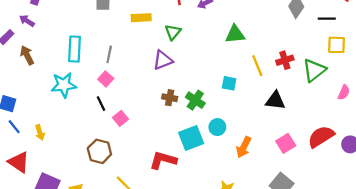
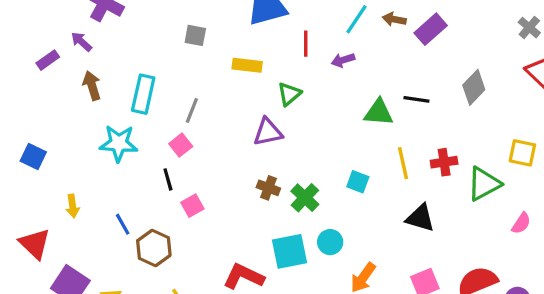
black line: (327, 19) -> (416, 99), moved
brown arrow: (27, 55) -> (92, 86), moved
blue line: (14, 127) -> (123, 224), moved

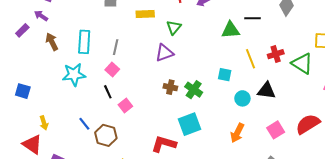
green triangle: (484, 184) -> (302, 63), turned -50
yellow arrow: (73, 206) -> (44, 123), moved
cyan circle: (330, 242) -> (242, 98), moved

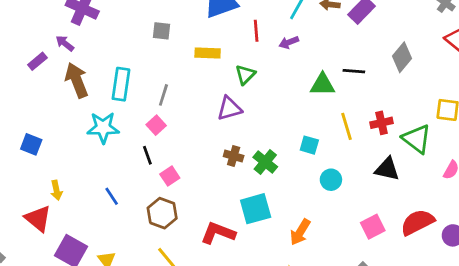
brown arrow: (52, 42) -> (77, 80), size x1.4
black triangle: (267, 91) -> (387, 169), moved
orange arrow: (237, 133) -> (300, 232), moved
brown hexagon: (106, 135) -> (162, 213), moved

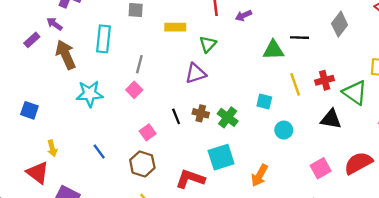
cyan rectangle: (121, 84) -> (103, 39), moved
black line: (147, 155) -> (176, 116), moved

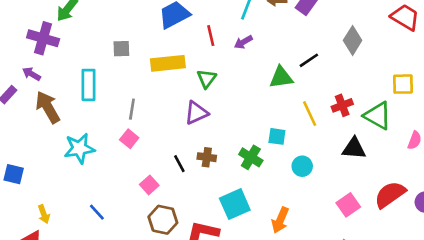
yellow rectangle: (175, 27) -> (168, 63), size x1.4
black line: (299, 38) -> (309, 60), turned -30
green cross: (228, 117) -> (251, 157), moved
brown hexagon: (142, 164) -> (163, 220), moved

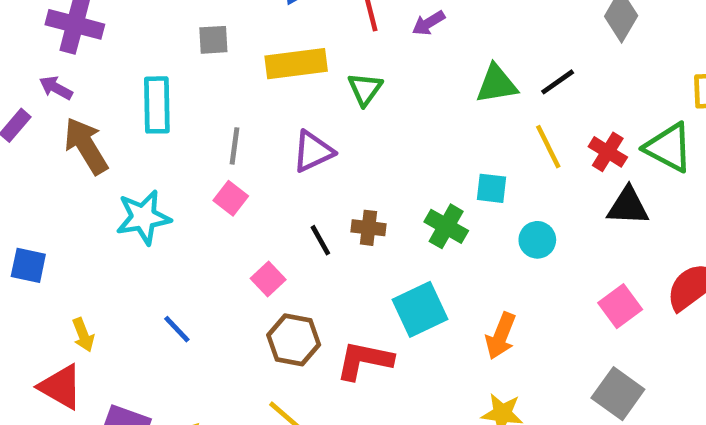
black line: (309, 60) -> (558, 82), moved
red cross: (342, 105) -> (608, 152), moved, turned -36
purple triangle: (196, 113) -> (313, 151), moved

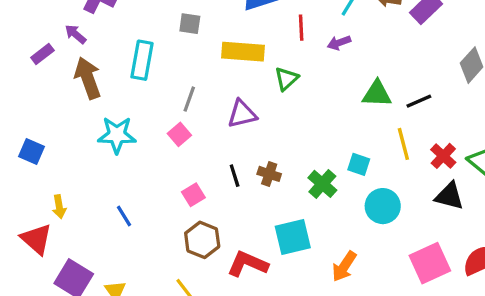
cyan circle: (537, 240) -> (383, 206), size x1.4
pink square: (620, 306) -> (430, 263), size x1.4

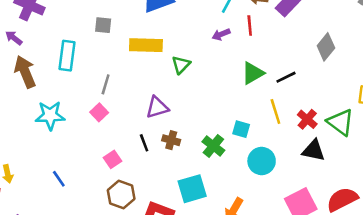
red line: (301, 28) -> (250, 25), moved
green triangle: (377, 94) -> (253, 73), turned -30
purple triangle: (242, 114) -> (157, 107), moved

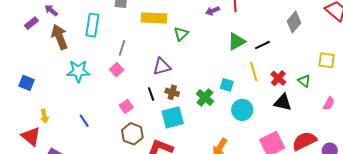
green triangle: (341, 122) -> (304, 81), size x0.6
cyan square: (192, 189) -> (173, 117), moved

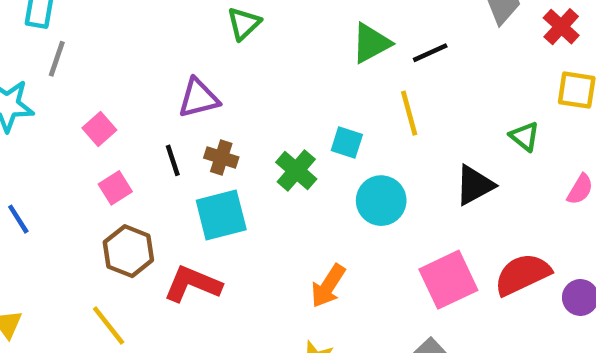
gray line: (122, 48) -> (57, 59), moved
pink square: (117, 70) -> (99, 129), moved
red cross: (278, 78) -> (561, 27), moved
black triangle: (283, 102) -> (475, 185), turned -42

